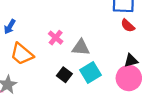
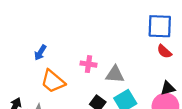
pink cross: (56, 38) -> (88, 64), turned -32

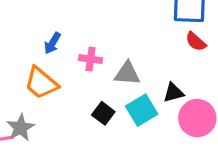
blue arrow: (40, 53) -> (52, 43), moved
black triangle: (168, 88) -> (173, 93), moved

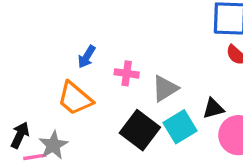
gray triangle: (127, 73) -> (165, 88), turned -36
black square: (103, 113) -> (140, 130), size x1.6

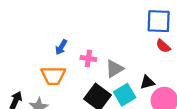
orange trapezoid: (75, 98) -> (53, 75), turned -40

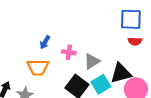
red semicircle: (163, 46) -> (135, 41), turned -40
black triangle: (147, 82) -> (121, 73), size x1.6

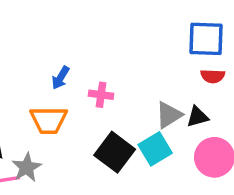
gray triangle: (92, 61) -> (169, 115), moved
black triangle: (121, 73) -> (197, 117), moved, size x0.6

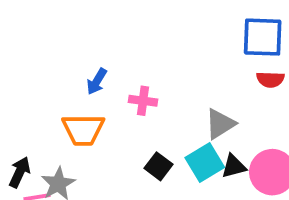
black triangle: (197, 117) -> (234, 166), moved
black square: (115, 152) -> (158, 166), size x0.6

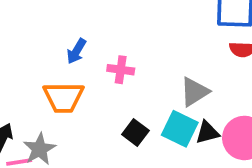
cyan square: (205, 162) -> (180, 129), turned -33

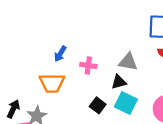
gray triangle: (194, 92) -> (128, 62), moved, turned 42
black triangle: (207, 132) -> (119, 82), moved

